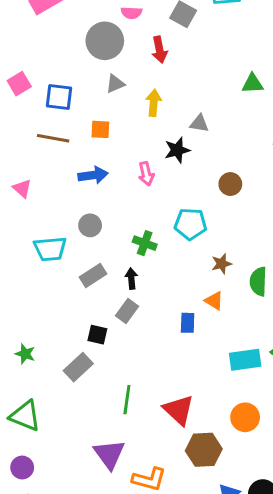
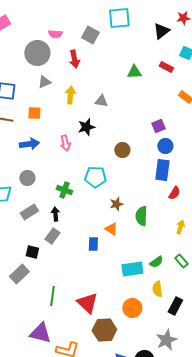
green triangle: (252, 84) -> (134, 72), moved
gray triangle: (199, 123) -> (101, 101), moved
purple triangle: (109, 454) -> (40, 333), turned -40

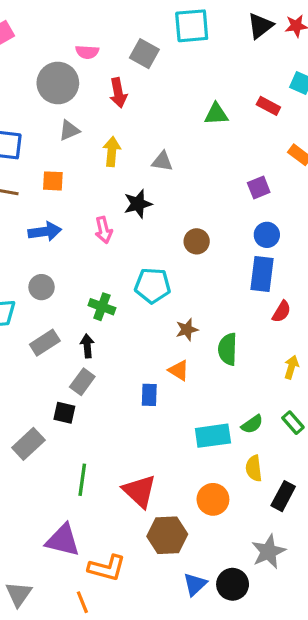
black triangle: (161, 31) -> (260, 26), moved
purple square: (158, 126) -> (259, 187), moved
black square: (32, 252) -> (64, 413), moved

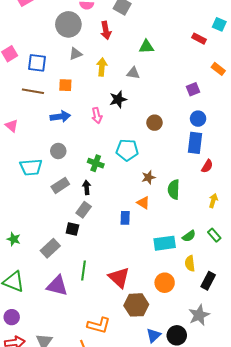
green triangle: (216, 114) -> (146, 47), moved
purple triangle: (63, 540) -> (57, 286), moved

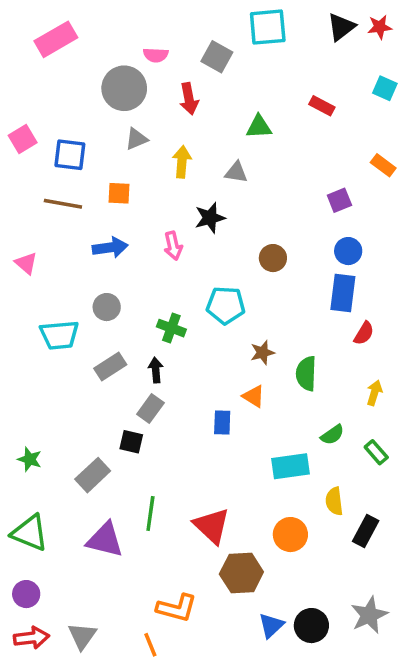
red rectangle: (199, 39) -> (322, 106), moved
green semicircle: (189, 236) -> (332, 435), moved
gray star: (199, 315) -> (369, 615), moved

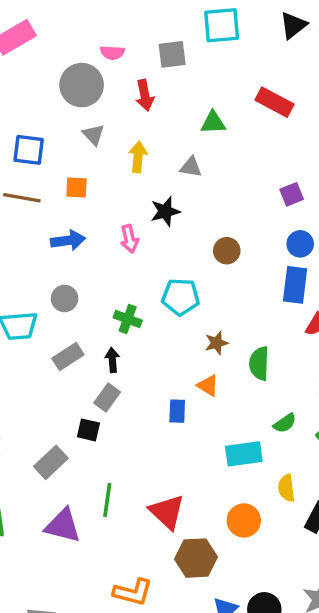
gray square: (217, 57) -> (172, 54), turned -36
red rectangle: (322, 106) -> (275, 102), size x1.5
gray triangle: (136, 139) -> (94, 135), turned -50

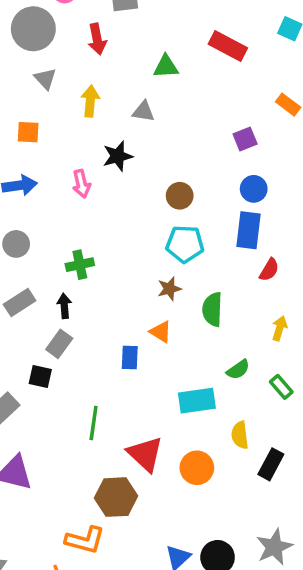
cyan pentagon: (181, 297) -> (185, 244), moved
green cross: (128, 319) -> (80, 265), turned -32
green line: (107, 500) -> (94, 423), moved
red triangle: (167, 512) -> (145, 454), moved
brown hexagon: (196, 558) -> (116, 497), moved

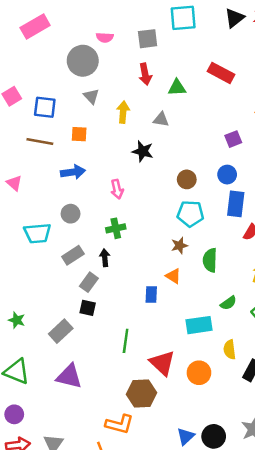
red arrow: (97, 39) -> (145, 74), moved
black star: (118, 156) -> (143, 151), turned 30
pink arrow: (82, 184) -> (117, 189), moved
blue circle: (254, 189) -> (227, 175), moved
gray rectangle: (59, 344) -> (89, 282), moved

